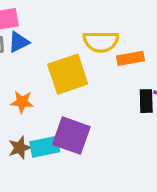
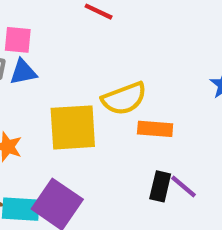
yellow semicircle: (101, 42) -> (124, 98), turned -36

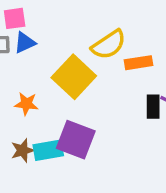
yellow square: (73, 127) -> (74, 77), turned -30

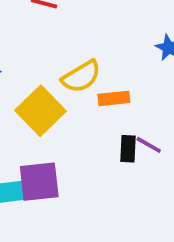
purple square: (76, 140) -> (39, 182), turned -30

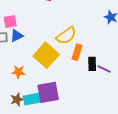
orange rectangle: (114, 98) -> (77, 52), moved, turned -63
black rectangle: (128, 149) -> (92, 64), moved

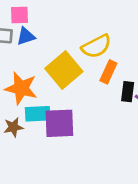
orange star: (18, 72) -> (21, 88), size x1.6
cyan rectangle: (32, 99) -> (38, 114), moved

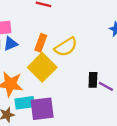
orange rectangle: (108, 72) -> (41, 43), moved

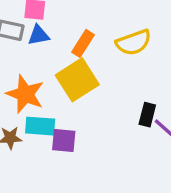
yellow semicircle: (66, 47) -> (134, 42), moved
purple square: (42, 109) -> (64, 140), size x0.7

